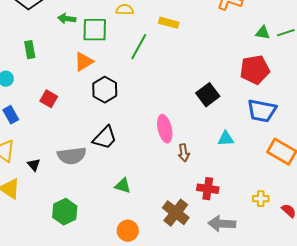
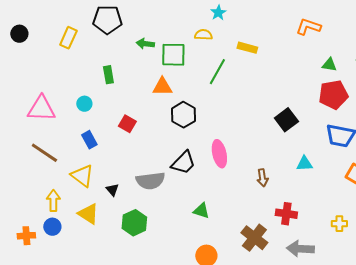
green triangle: (263, 33) -> (329, 65), moved
orange triangle: (84, 62) -> (162, 87), turned 30
pink ellipse: (165, 129) -> (219, 154), moved
green hexagon: (65, 212) -> (134, 223), moved

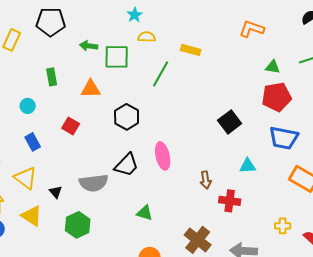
cyan star: (218, 13) -> (135, 15), moved
orange triangle: (162, 87) -> (91, 89), moved
red cross: (286, 214) -> (230, 201), moved

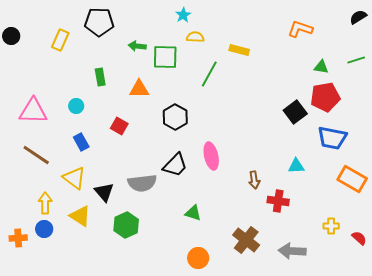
black square: (230, 122) -> (295, 112), moved
black triangle: (56, 192) -> (104, 192), size x1.5

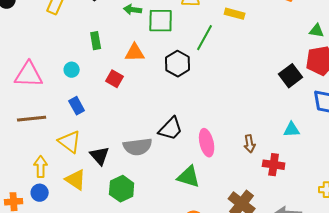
black hexagon: (175, 117) -> (178, 64), moved
red square: (119, 126) -> (115, 79), moved
brown line: (36, 155) -> (32, 119), turned -40
pink ellipse: (211, 156) -> (207, 143), moved
green triangle: (193, 213) -> (189, 177), size x1.4

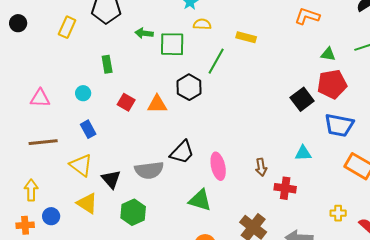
orange triangle: (135, 53) -> (157, 104), moved
pink triangle: (29, 75) -> (40, 98), size x0.7
yellow arrow: (41, 167) -> (31, 190), moved

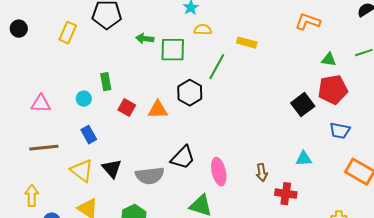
green rectangle: (107, 64) -> (106, 82), moved
blue trapezoid: (339, 125) -> (340, 131), size x0.7
black triangle: (111, 179) -> (112, 169), moved

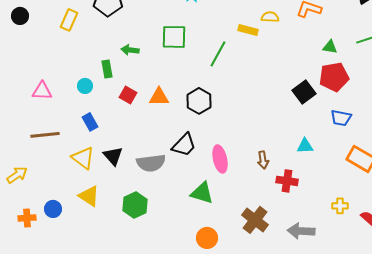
yellow semicircle: (203, 30) -> (270, 17), moved
green arrow: (145, 39) -> (130, 50), moved
black hexagon: (190, 93) -> (199, 101), moved
yellow arrow: (32, 196) -> (17, 175), moved, turned 55

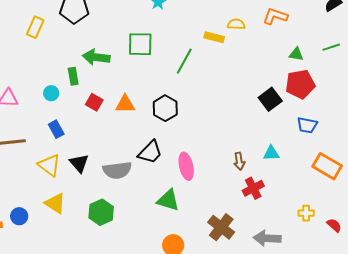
green arrow: (130, 50) -> (96, 57), size x1.5
brown arrow: (263, 160) -> (239, 161), moved
red cross: (287, 181) -> (253, 188), turned -35

